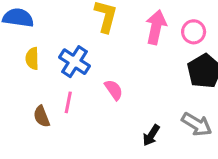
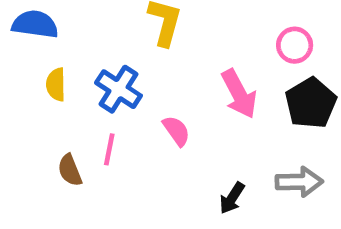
pink arrow: (156, 27) -> (239, 94), moved, turned 140
gray arrow: (197, 124) -> (299, 182), turned -32

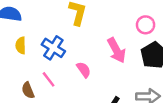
pink line: (109, 149) -> (49, 79), turned -49

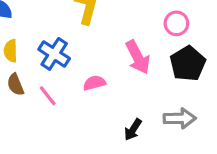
pink semicircle: (84, 70) -> (94, 83), turned -70
brown semicircle: (28, 90) -> (15, 85), moved

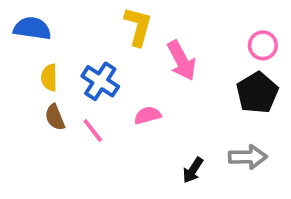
pink circle: (176, 23) -> (263, 45), moved
pink arrow: (138, 57) -> (182, 60), moved

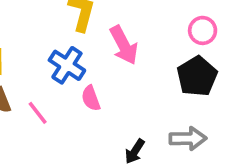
blue cross: (100, 81) -> (67, 65), moved
pink semicircle: (148, 115) -> (91, 98), turned -95

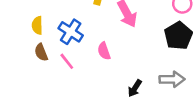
blue cross: (67, 65) -> (71, 32), moved

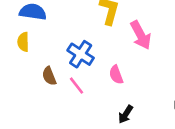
yellow semicircle: (37, 25) -> (23, 42), moved
black arrow: (135, 88) -> (126, 114), moved

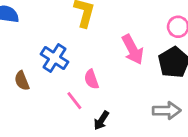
pink arrow: (141, 35) -> (133, 49), moved
pink line: (76, 86) -> (74, 101), moved

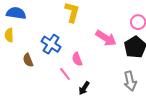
pink arrow: (133, 49) -> (106, 38), turned -30
gray arrow: (167, 111) -> (130, 81), turned 78

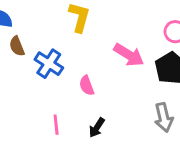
brown semicircle: (28, 60) -> (17, 46), moved
pink line: (65, 74) -> (56, 125), moved, turned 32

